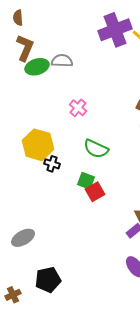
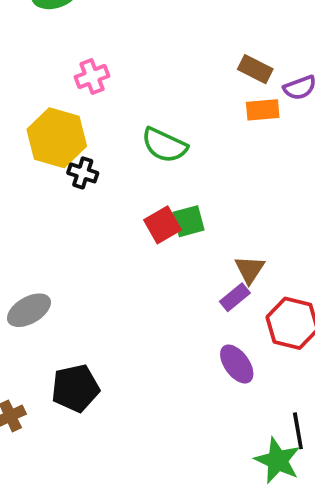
pink cross: (78, 108) -> (92, 76), moved, turned 30
green square: (86, 181) -> (188, 221), moved, turned -36

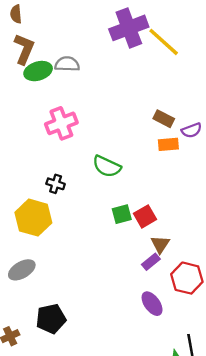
pink cross: (92, 76) -> (61, 123), size x1.5
yellow hexagon: (57, 138) -> (33, 218), moved
red square: (163, 225) -> (145, 216), moved

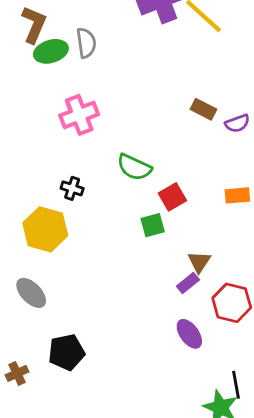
gray semicircle: (67, 64) -> (86, 43), turned 80
orange rectangle: (168, 144) -> (237, 195), moved
red square: (145, 216) -> (172, 197), moved
gray ellipse: (22, 270) -> (31, 293), turned 76

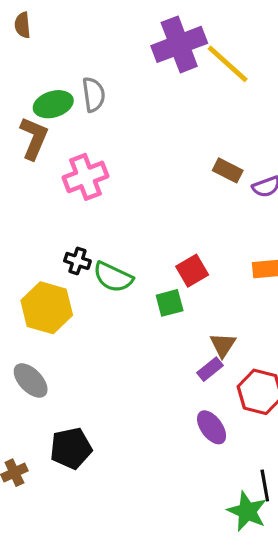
brown L-shape: (34, 25) -> (34, 138), moved
green semicircle: (134, 167) -> (113, 277), moved

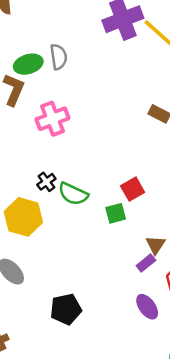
black cross: (77, 261) -> (46, 182), turned 36
black pentagon: (71, 448) -> (66, 309), moved

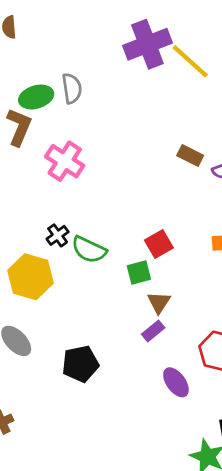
pink cross: (52, 119) -> (65, 161), turned -36
brown triangle: (156, 245) -> (159, 302), moved
purple rectangle: (146, 263) -> (153, 331), moved
black pentagon: (66, 309) -> (80, 364), moved

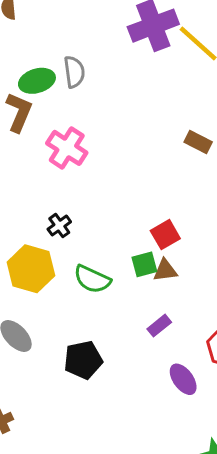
green semicircle: (89, 250) -> (92, 279), moved
brown triangle: (159, 302) -> (165, 270), moved, turned 50

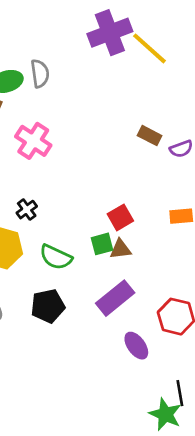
purple rectangle: (159, 326) -> (115, 298), size x1.8
black pentagon: (83, 360) -> (48, 306), moved

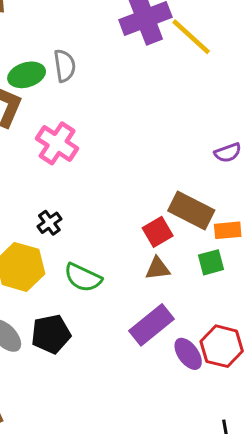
brown rectangle: (150, 136) -> (191, 211), moved, size x1.6
green square: (102, 244) -> (211, 262), moved
black pentagon: (48, 306) -> (51, 334), moved
purple ellipse: (136, 346) -> (188, 354), moved

